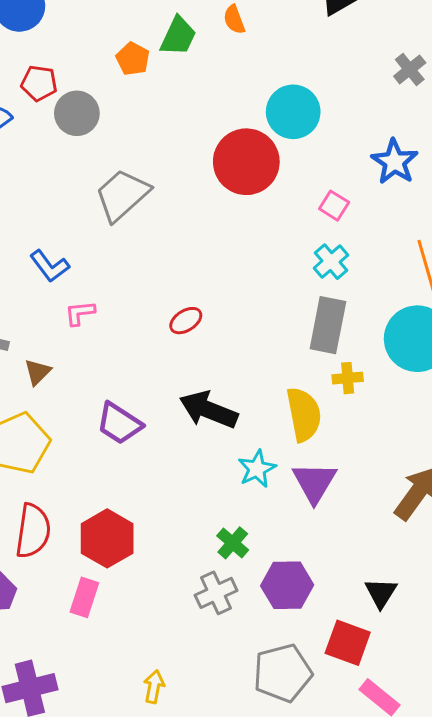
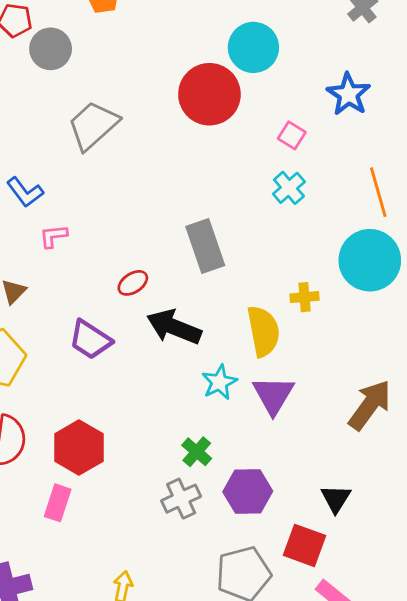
red ellipse: (186, 321) -> (133, 283), moved
gray rectangle: (328, 325) -> (205, 246), moved, turned -30

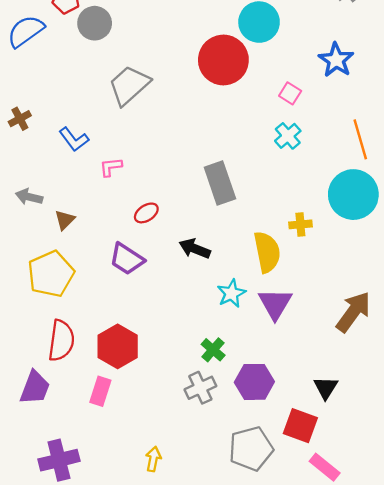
pink L-shape: (53, 236) -> (111, 167), moved
red ellipse: (133, 283) -> (146, 213), moved
black arrow: (174, 327) -> (195, 249), size x0.7

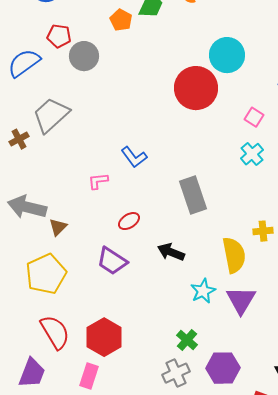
gray trapezoid: (129, 85) -> (51, 115), moved
blue L-shape: (74, 139) -> (134, 157), moved
gray arrow: (29, 197) -> (27, 207), size x1.6
red semicircle: (61, 341) -> (55, 332), turned -39

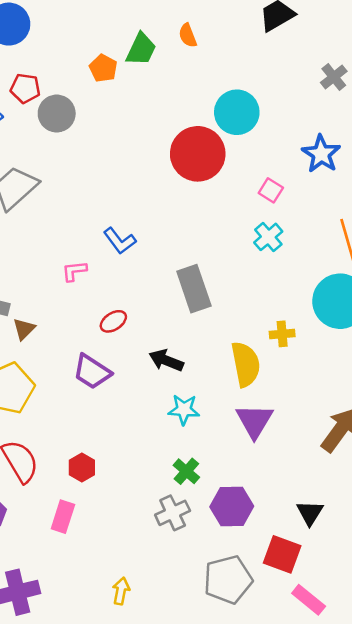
cyan star: (203, 291) -> (184, 410), moved, turned 30
red hexagon: (104, 337) -> (82, 467), size x0.6

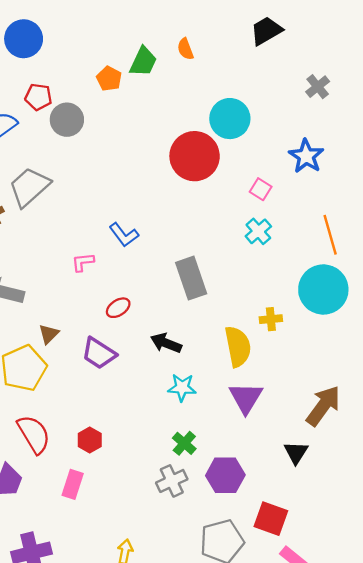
brown triangle: (24, 329) -> (49, 334), moved
black triangle: (310, 513) -> (296, 452), moved

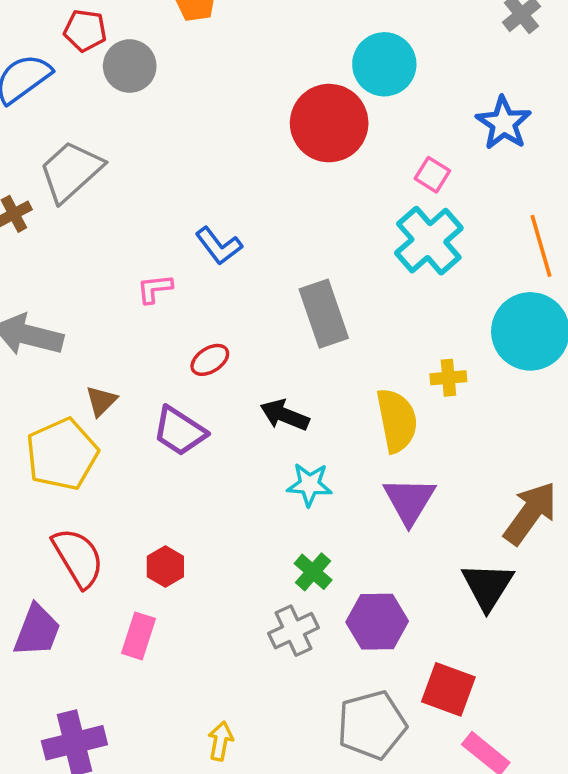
cyan cross: (258, 231) -> (429, 241), size x1.6
black triangle: (296, 452) -> (488, 586), size x1.4

